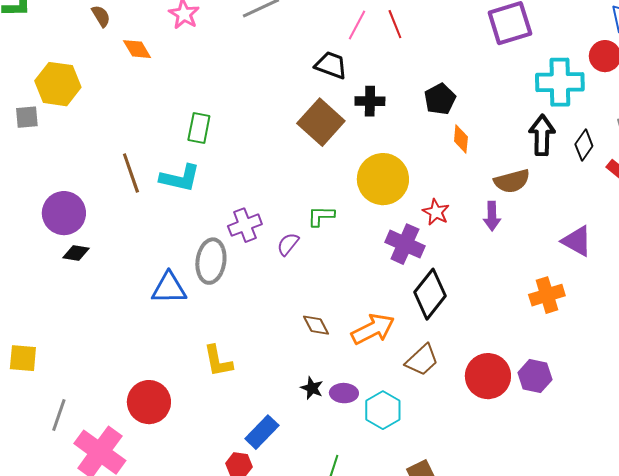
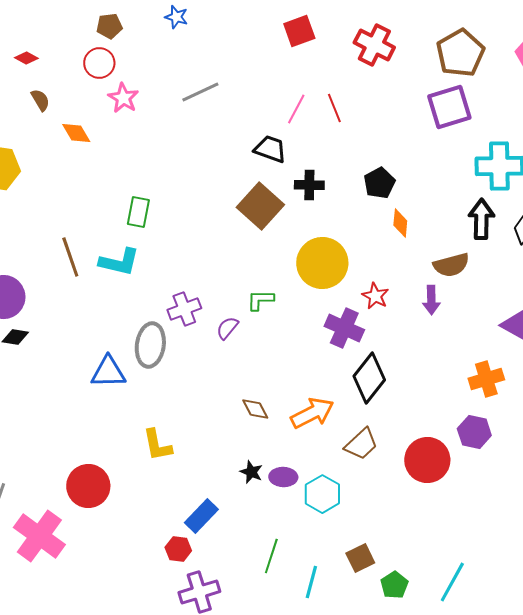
purple hexagon: (535, 376) -> (474, 432), moved

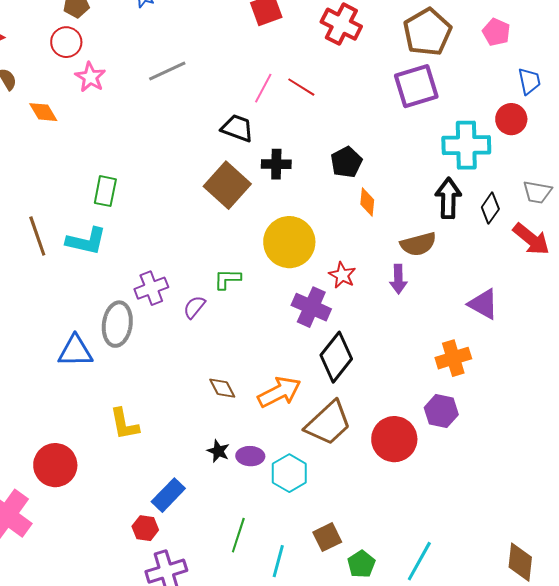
red line: (334, 108) -> (301, 87), turned -36
brown trapezoid: (361, 444) -> (328, 423), size x1.4

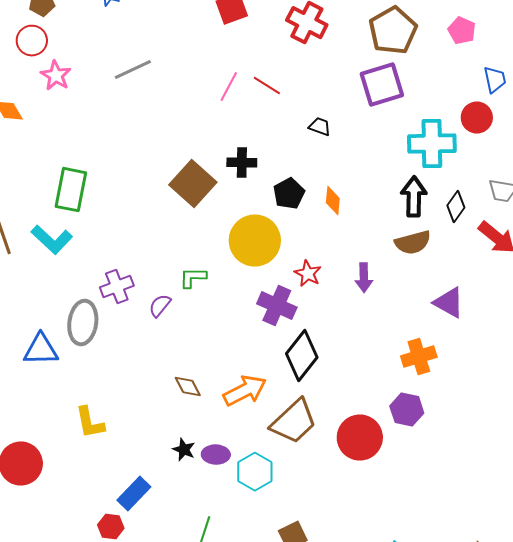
black trapezoid: (237, 128) -> (320, 127), moved, size x0.7
black pentagon: (346, 162) -> (289, 194), moved
green rectangle: (105, 191) -> (71, 190), size x1.4
cyan L-shape: (86, 241) -> (52, 240), turned 30
brown semicircle: (418, 244) -> (413, 243), moved

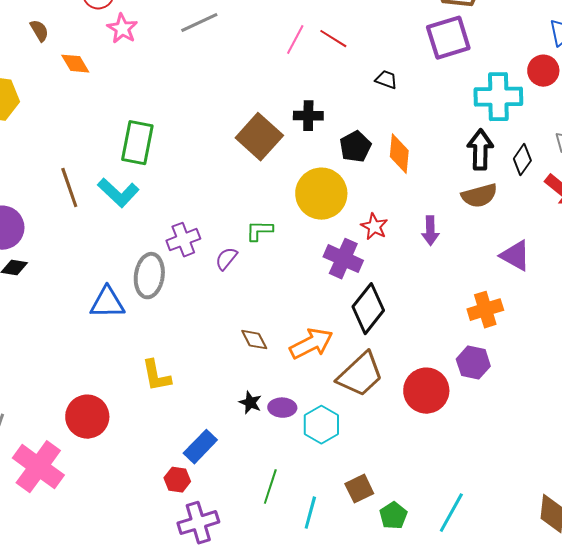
orange diamond: (333, 201) -> (399, 154), size x1.4

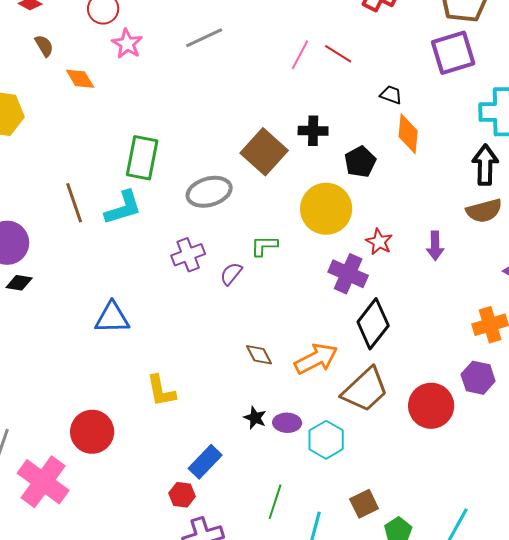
orange diamond: (399, 154) -> (408, 134), moved
cyan L-shape: (118, 193) -> (123, 208), turned -60
gray ellipse: (149, 276) -> (209, 192), moved, turned 66

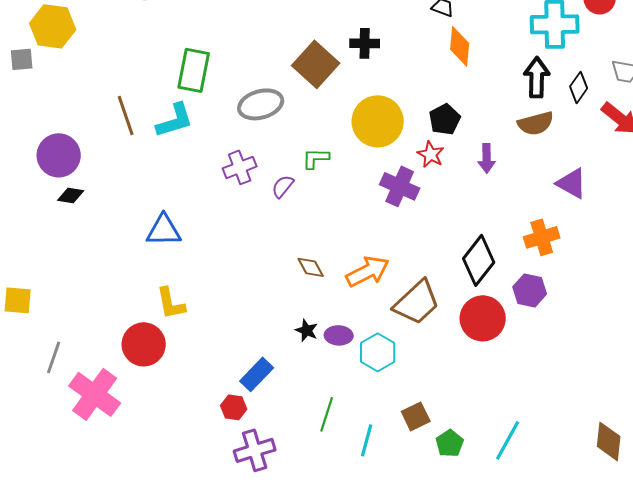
black pentagon: (360, 162) -> (445, 119), moved
black diamond: (373, 324) -> (479, 260), moved
yellow L-shape: (161, 391) -> (171, 303), moved

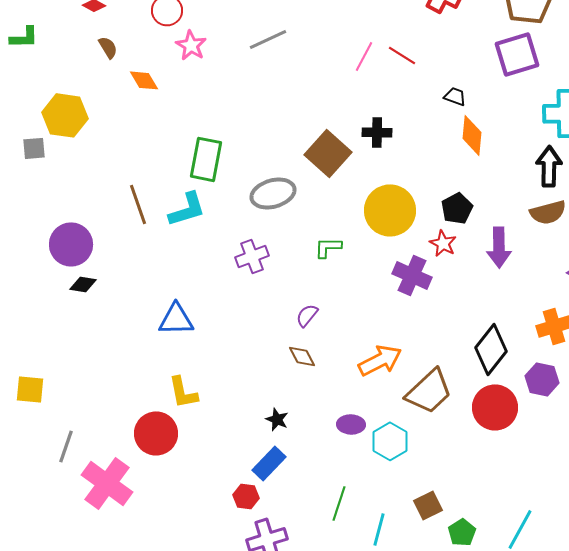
purple arrow: (487, 158) -> (499, 247), size x1.4
purple semicircle: (283, 186) -> (307, 315), moved
brown diamond: (311, 267) -> (302, 356), moved
black star: (307, 330) -> (277, 419), moved

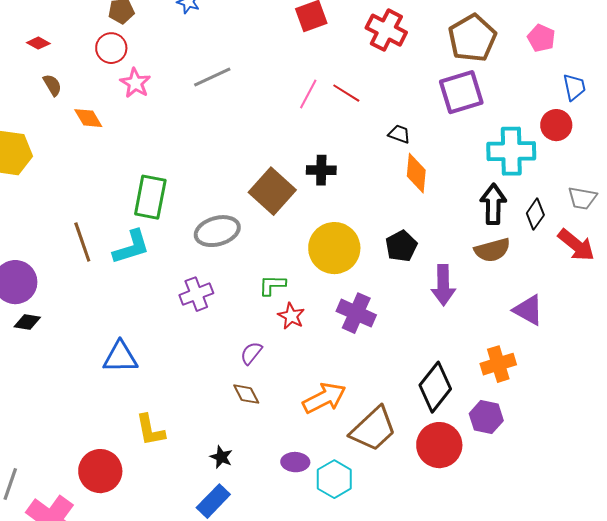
red star: (443, 243) -> (291, 316), moved
yellow L-shape: (183, 392) -> (150, 430), moved

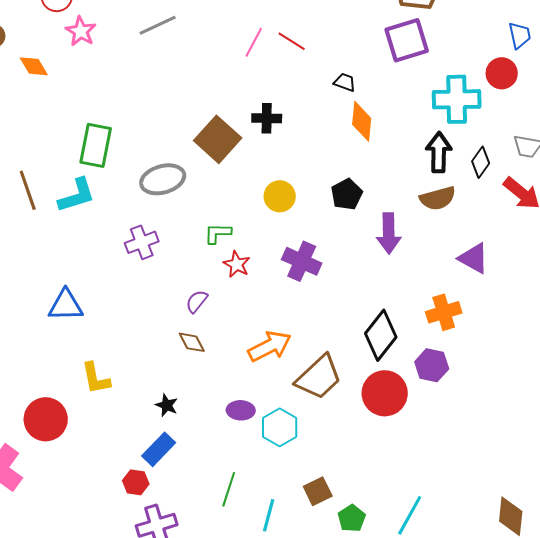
yellow circle: (334, 248) -> (280, 196), size x0.6

